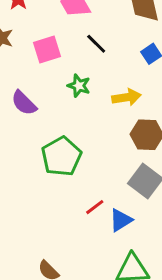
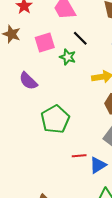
green star: (79, 86) -> (68, 57), moved
red line: (95, 207) -> (79, 156), turned 32

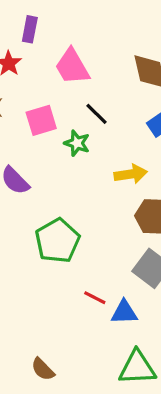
red line: (79, 156) -> (95, 298), turned 32
blue triangle: (98, 165) -> (124, 312), turned 30

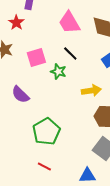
pink trapezoid: (72, 67) -> (69, 23), moved
red line: (95, 298) -> (44, 167), moved

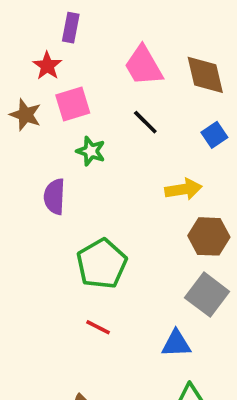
pink square: (36, 58) -> (73, 104), moved
green star: (58, 72) -> (91, 151), moved
purple semicircle: (20, 95) -> (54, 197), turned 48

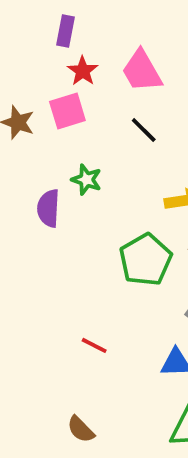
red star: (47, 66) -> (83, 71), moved
green star: (91, 151) -> (86, 180), moved
green pentagon: (102, 264) -> (146, 260), moved

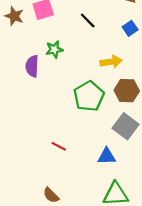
green star: (86, 180) -> (54, 49), turned -30

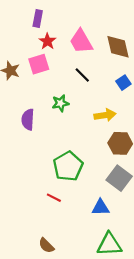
green star: (54, 49) -> (60, 103), moved
green pentagon: (89, 96) -> (68, 166), moved

